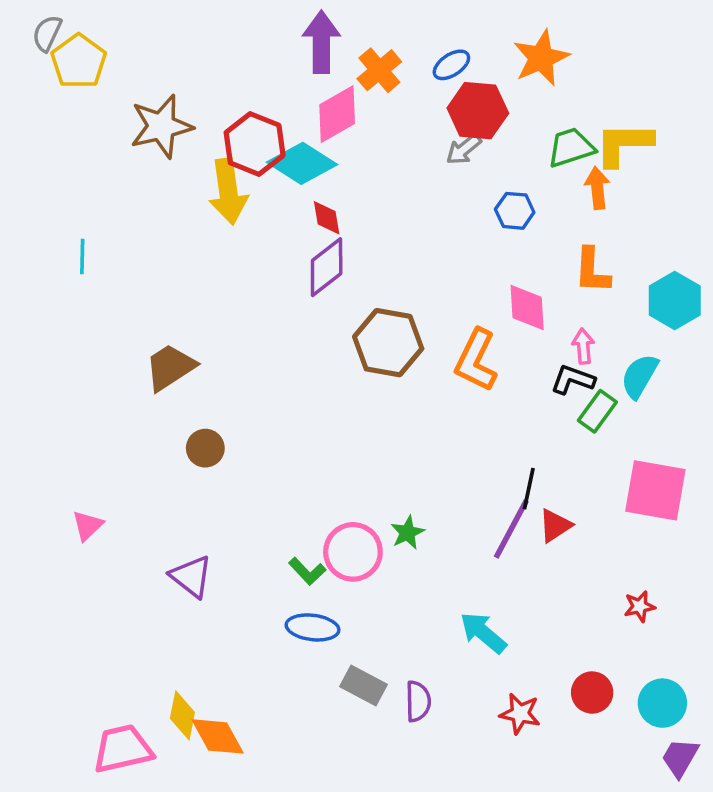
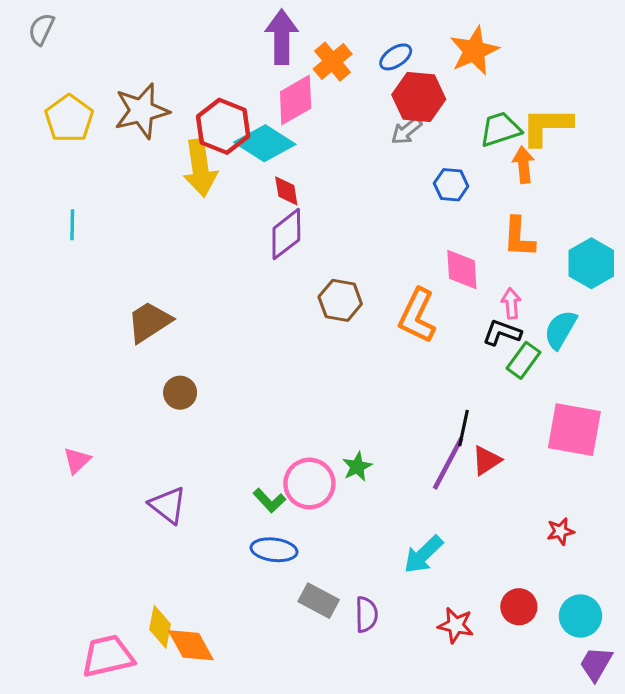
yellow pentagon: (79, 61) -> (69, 119), moved
brown hexagon: (388, 343) -> (340, 300), size x0.7
cyan arrow: (483, 633) -> (423, 554), turned -84

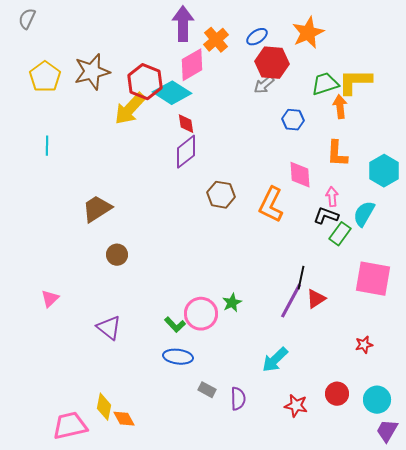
yellow arrow: (200, 168) -> (130, 109), turned 51
gray rectangle: (319, 601) -> (207, 390), size x0.7
orange diamond: (191, 645) -> (124, 419), size x0.7

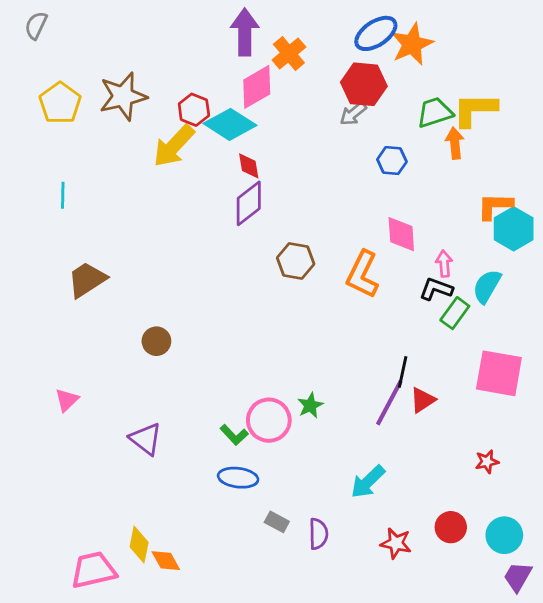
blue ellipse: (257, 37) -> (376, 33), moved, size x1.5
red hexagon: (145, 82) -> (194, 110), size x0.7
orange L-shape: (337, 154) -> (495, 206), moved, turned 88
brown trapezoid: (97, 209) -> (87, 280), moved

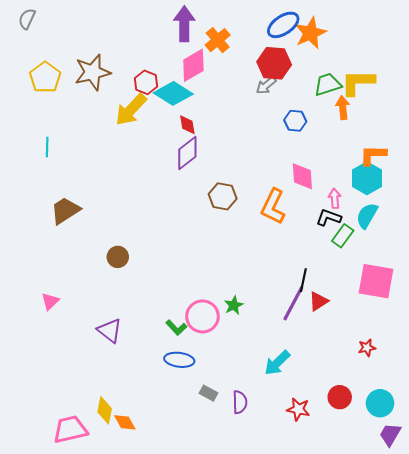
cyan hexagon: (514, 229) -> (367, 178), moved

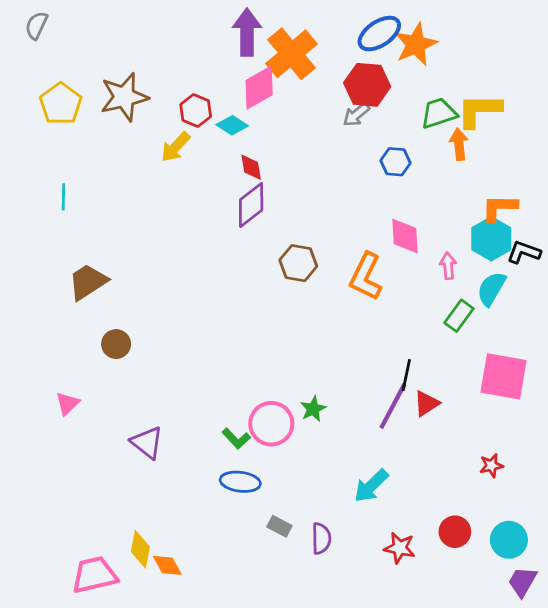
orange cross: (218, 40) -> (292, 54), size x1.5
cyan diamond: (173, 93) -> (232, 125), size x0.6
yellow arrow: (131, 110) -> (175, 147), size x0.7
black L-shape: (329, 218) -> (524, 252), moved
brown circle: (118, 257) -> (116, 344), moved

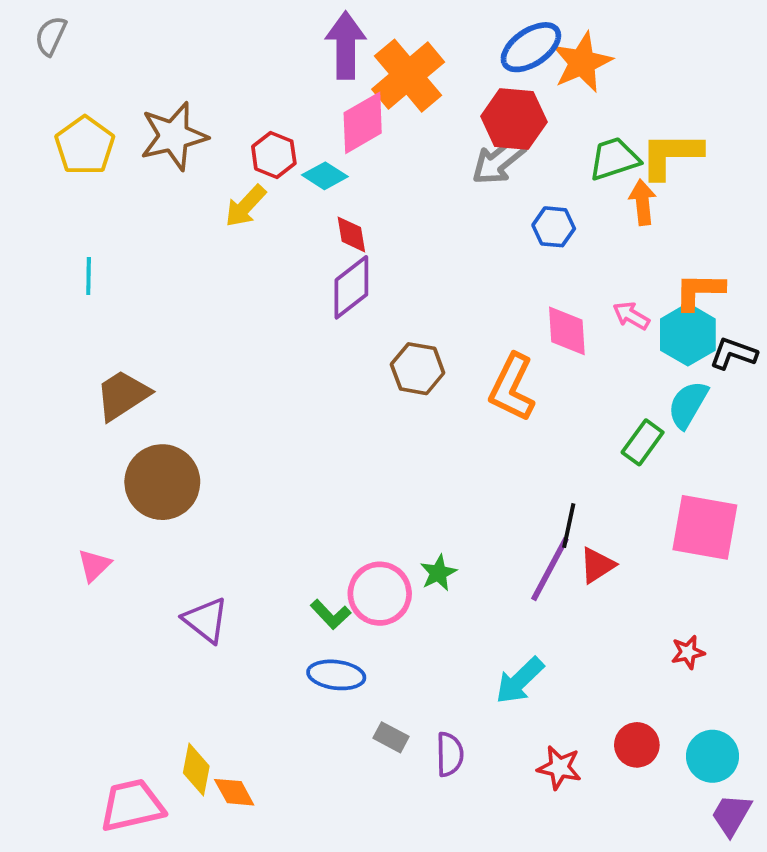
gray arrow: (356, 115) -> (499, 161), size x1.4
pink arrow: (448, 266) -> (631, 316), moved, turned -55
brown circle: (116, 344) -> (162, 482), size x1.8

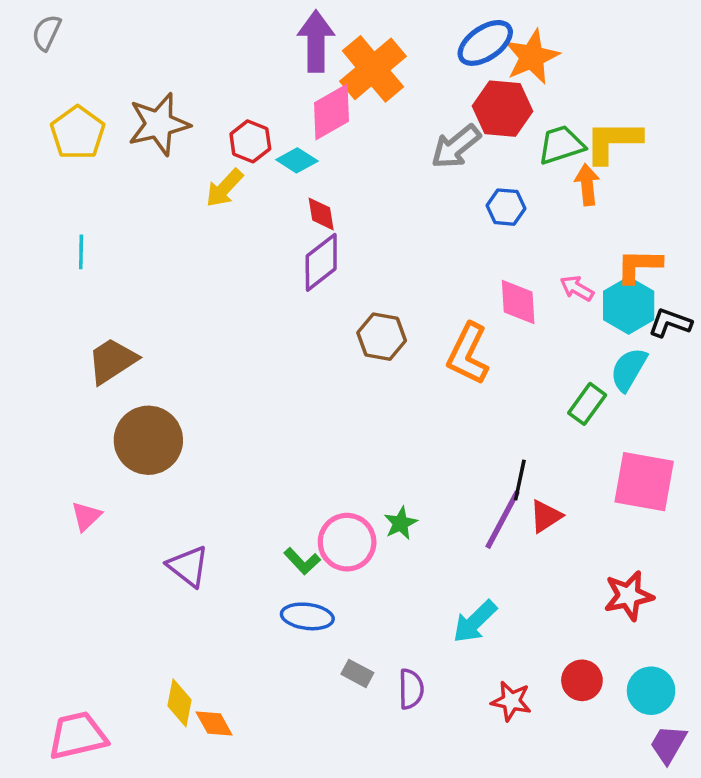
red hexagon: (514, 119) -> (503, 109), moved
red star: (688, 652) -> (629, 596), size x1.6
pink trapezoid: (132, 805) -> (78, 736), moved

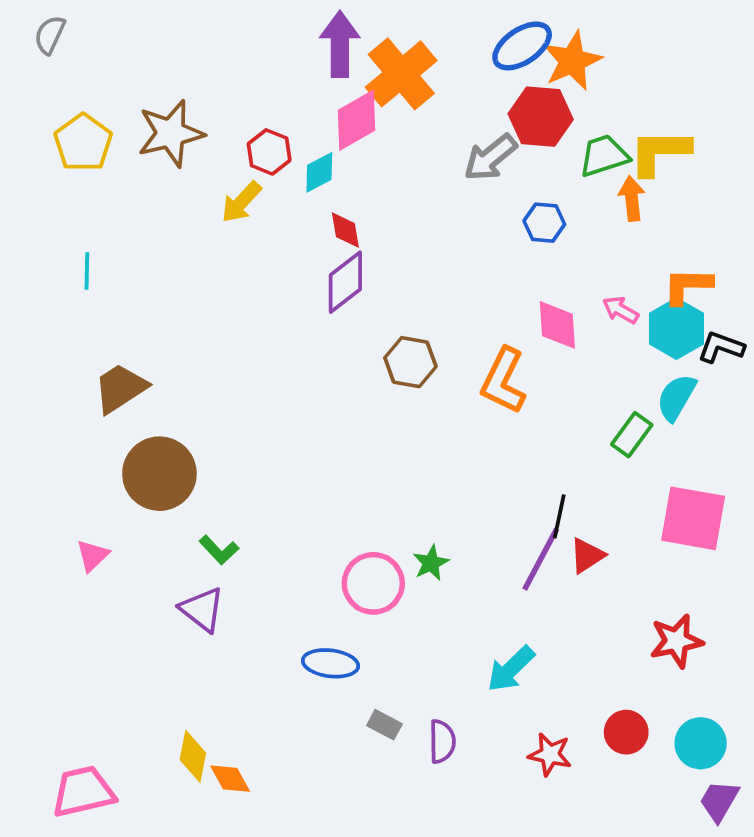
cyan diamond: (297, 160) -> (319, 172), turned -60
green L-shape: (302, 561) -> (219, 550), moved

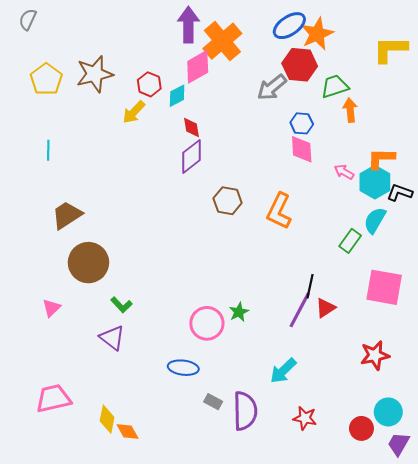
yellow L-shape: (660, 152) -> (390, 49), moved
pink diamond: (557, 325) -> (302, 149), moved
red circle: (626, 732) -> (361, 428), moved
purple semicircle: (442, 741) -> (245, 411), size x1.6
pink trapezoid: (83, 792) -> (53, 399), moved

